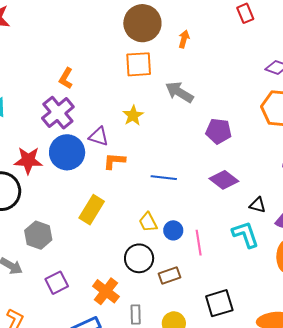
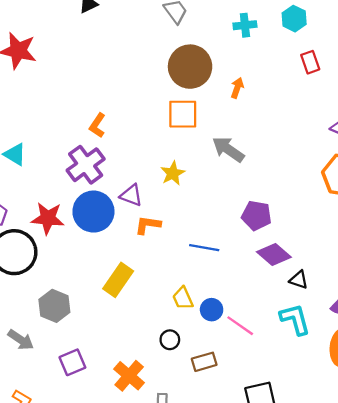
purple pentagon: (219, 131) -> (256, 215), moved
black triangle: (258, 205) -> (299, 280), moved
pink line: (199, 243) -> (240, 326), turned -50
black circle: (139, 258) -> (170, 340), size x0.6

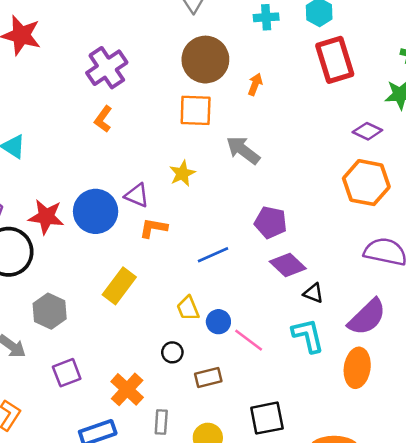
red rectangle: (310, 62) -> (335, 60), size x1.8
purple cross: (86, 165) -> (107, 68), moved
blue line: (204, 248) -> (213, 255), turned -36

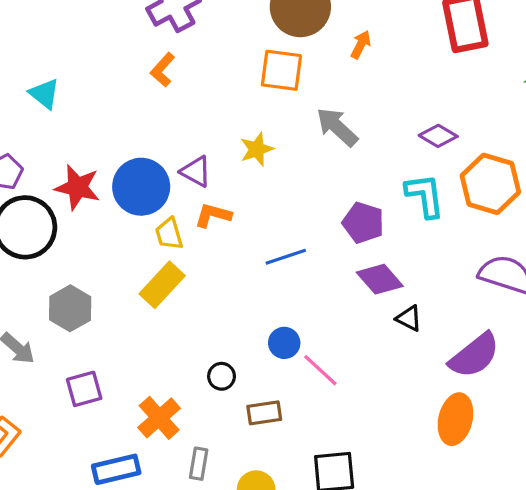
purple diamond: (367, 131) -> (438, 136), moved
yellow trapezoid: (188, 308) -> (169, 234), moved
cyan L-shape: (308, 336) -> (425, 196), moved

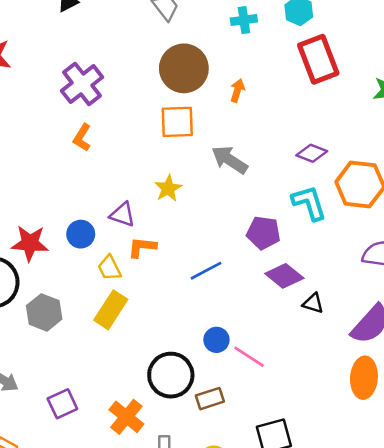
blue circle: (141, 187) -> (81, 234), size x0.6
gray hexagon: (70, 308) -> (44, 312), moved
black circle: (222, 376) -> (171, 375), size x2.0

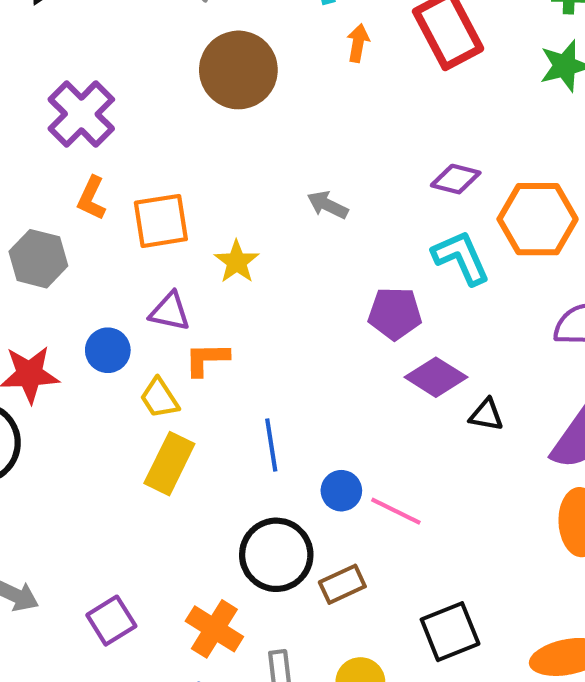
orange arrow: (237, 91) -> (358, 43), moved
orange square: (177, 122) -> (161, 221), moved
gray arrow: (230, 160) -> (328, 205), size x0.7
blue line: (206, 271) -> (271, 445), moved, turned -64
gray hexagon: (44, 312) -> (38, 259), moved

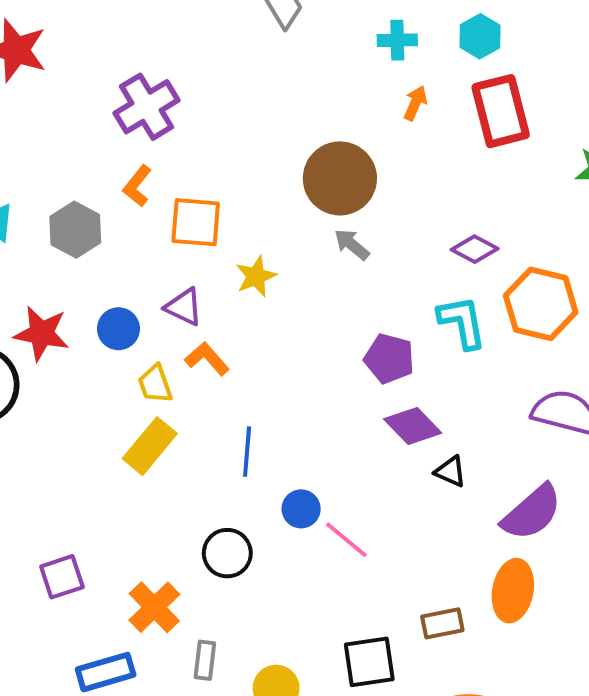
brown circle: (238, 70) -> (340, 178), moved
orange L-shape: (207, 359) -> (207, 359), turned 36
black circle: (276, 555) -> (227, 553), size x0.7
brown rectangle: (342, 584) -> (442, 623), moved

